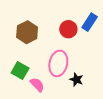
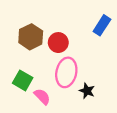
red circle: (68, 29) -> (58, 43), moved

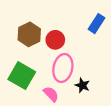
green square: (23, 80) -> (22, 76), size x1.4
pink semicircle: (42, 97) -> (51, 94), moved

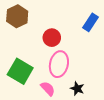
brown hexagon: (29, 34) -> (17, 16), moved
black star: (82, 85) -> (77, 89), moved

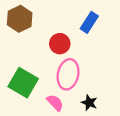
blue rectangle: (91, 22) -> (89, 22), moved

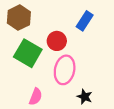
green square: (23, 83) -> (28, 53), moved
pink semicircle: (55, 103) -> (36, 97), moved, turned 66

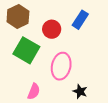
red circle: (57, 41) -> (52, 29), moved

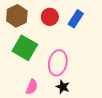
red circle: (52, 29) -> (50, 17), moved
black star: (80, 91) -> (63, 87), moved

